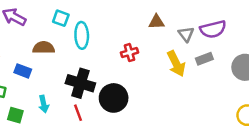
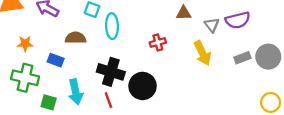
gray rectangle: (204, 59) -> (242, 58), moved
cyan arrow: (44, 104) -> (76, 92), size x1.5

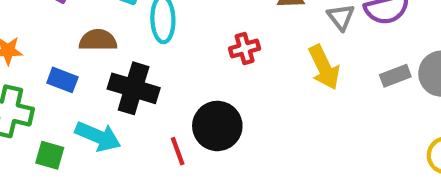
black cross: (111, 72) -> (134, 88), moved
cyan arrow: (76, 92) -> (98, 136), turned -55
red line: (108, 100) -> (178, 151), moved

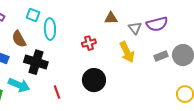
brown semicircle: (98, 40) -> (19, 39), turned -120
black circle: (217, 126) -> (94, 80), moved

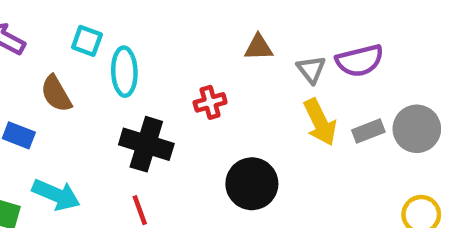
yellow arrow: (127, 52) -> (320, 122), moved
black cross: (36, 62) -> (146, 144), moved
black circle: (94, 80) -> (252, 184), moved

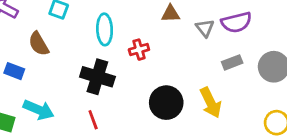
cyan ellipse: (124, 72) -> (105, 29), moved
yellow arrow: (320, 122) -> (211, 103), moved
gray rectangle: (368, 131) -> (232, 62), moved

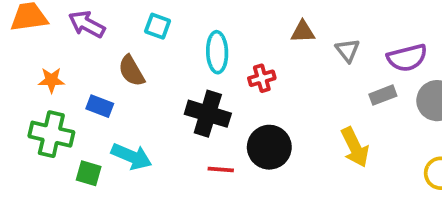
purple semicircle: (236, 22) -> (407, 58), moved
black circle: (166, 103) -> (269, 147), moved
red line: (93, 120) -> (221, 170), moved, turned -66

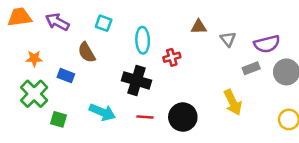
green cross: (51, 134) -> (34, 94), turned 32
black circle: (269, 147) -> (183, 117), moved
cyan arrow: (131, 156) -> (102, 112), moved

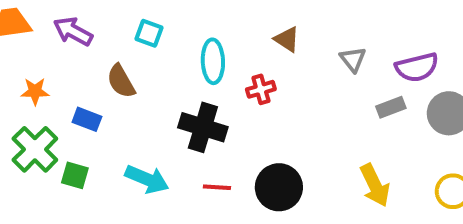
brown triangle: (199, 27) -> (287, 39), moved, turned 35
yellow arrow: (233, 102) -> (375, 185), moved
green square: (59, 119) -> (75, 175), moved

